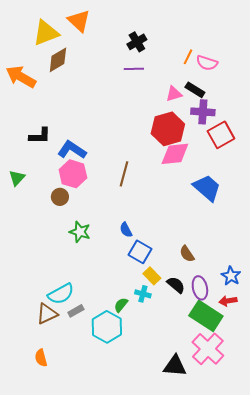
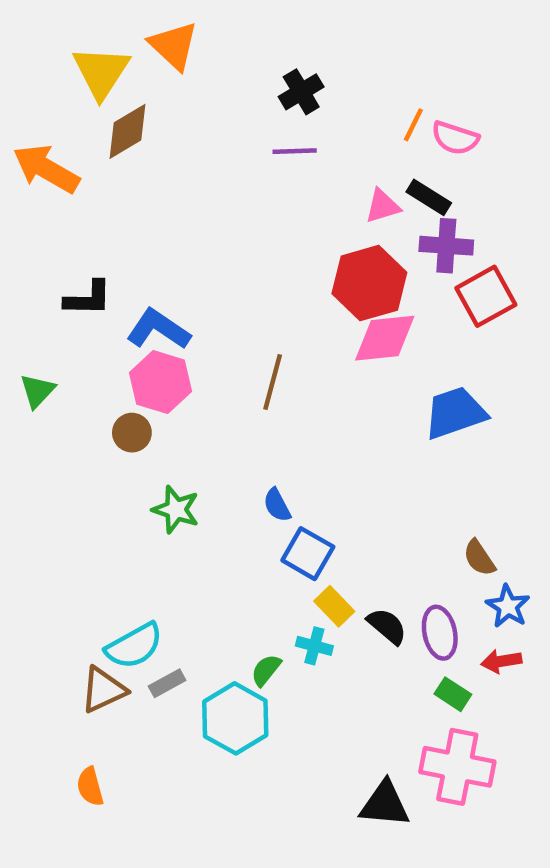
yellow triangle: (46, 33) -> (101, 72), turned -36
blue trapezoid: (207, 188) -> (455, 413), turned -60
brown semicircle: (187, 254) -> (479, 558), moved
green rectangle: (206, 316) -> (453, 694), size x0.5
pink cross: (208, 349) -> (457, 767), turned -32

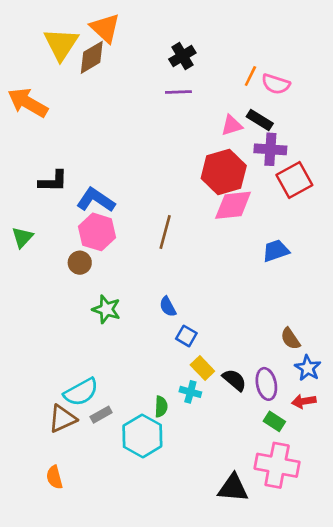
brown diamond: (128, 131) -> (92, 57), moved
blue trapezoid: (455, 413) -> (276, 251), size x0.7
blue square: (308, 554) -> (186, 336), size x0.7
green semicircle: (266, 670) -> (161, 407), turned 144

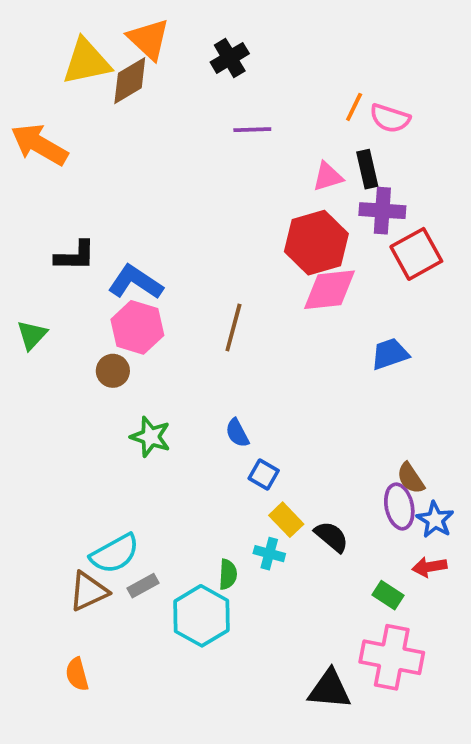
yellow triangle: (61, 44) -> (86, 62), turned 45
black cross: (182, 56) -> (230, 58), moved
black rectangle: (260, 120) -> (367, 169), turned 45
purple ellipse: (266, 384) -> (399, 506), moved

